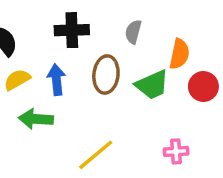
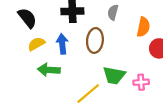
green trapezoid: (152, 85) -> (114, 75), moved, turned 35
pink cross: (176, 151) -> (141, 82), moved

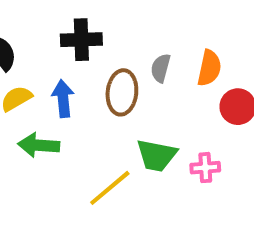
gray semicircle: (113, 12) -> (161, 68), moved

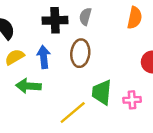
gray semicircle: (161, 68) -> (85, 17), moved
orange semicircle: (209, 68) -> (135, 18), moved
green trapezoid: (157, 155) -> (102, 92), turned 84

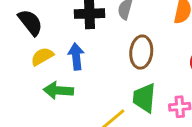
brown ellipse: (80, 53) -> (141, 52), moved

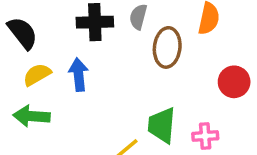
brown ellipse: (141, 52) -> (167, 47), moved
green arrow: (58, 90) -> (32, 116), moved

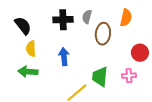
yellow semicircle: (37, 75) -> (31, 49), turned -63
blue arrow: (79, 75) -> (64, 57), moved
pink cross: (205, 136) -> (129, 76), moved

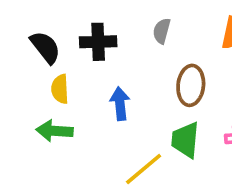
black cross: (63, 20) -> (98, 42), moved
brown ellipse: (103, 34) -> (191, 85), moved

